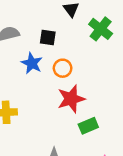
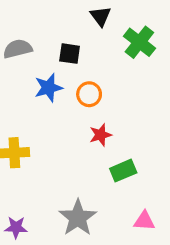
blue star: (32, 63) -> (48, 88), turned 30
red star: (71, 99) -> (100, 135), size x0.6

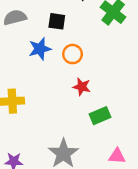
red star: (100, 135) -> (82, 87), turned 30

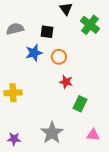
green rectangle: (100, 116) -> (80, 104), turned -42

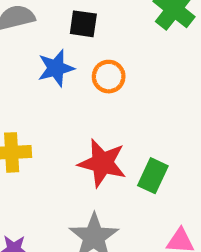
red star: (66, 82) -> (102, 163), moved, size x1.6

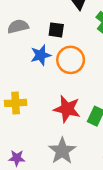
orange circle: (109, 77) -> (71, 60), size x1.5

